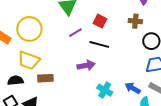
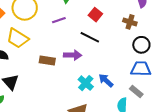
purple line: (75, 33) -> (59, 20), moved
brown rectangle: (45, 78) -> (47, 60), moved
blue arrow: (133, 88) -> (106, 80), moved

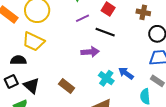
purple line: (59, 20) -> (82, 18), moved
brown rectangle: (47, 60) -> (67, 86), moved, turned 35

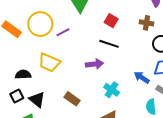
purple line: (82, 18) -> (63, 32), moved
yellow trapezoid: (34, 41) -> (49, 62), moved
blue arrow: (126, 73) -> (142, 77), moved

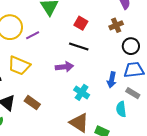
brown cross: (147, 23) -> (116, 25), turned -32
blue arrow: (142, 77) -> (112, 80), turned -112
brown rectangle: (72, 99) -> (32, 103), moved

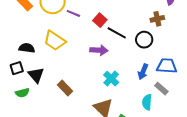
red square: (81, 23) -> (100, 20), moved
purple line: (33, 35) -> (73, 13), turned 40
black circle: (131, 46) -> (144, 40), moved
brown rectangle: (32, 103) -> (65, 88), moved

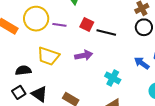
black circle: (144, 40) -> (144, 27), moved
purple arrow: (99, 50) -> (84, 55), moved
blue arrow: (143, 72) -> (142, 63), turned 119

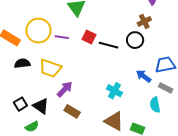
black circle: (144, 27) -> (135, 40), moved
purple arrow: (84, 55) -> (65, 89), moved, turned -36
black semicircle: (23, 70) -> (22, 63), moved

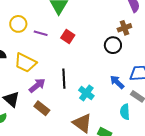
yellow circle: (38, 31) -> (18, 24), size x0.7
black line: (109, 45) -> (64, 79), moved, turned 66

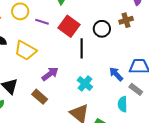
red square: (68, 36) -> (69, 26), size x1.5
black circle: (113, 45) -> (102, 29), moved
black line: (64, 79) -> (82, 48), moved
purple arrow: (37, 85) -> (50, 74), moved

